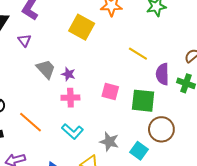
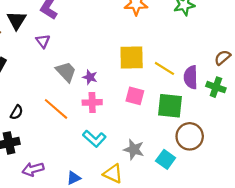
yellow square: (82, 27) -> (132, 58), moved, turned -30
yellow line: (138, 54) -> (164, 68), moved
orange line: (31, 122) -> (56, 109), moved

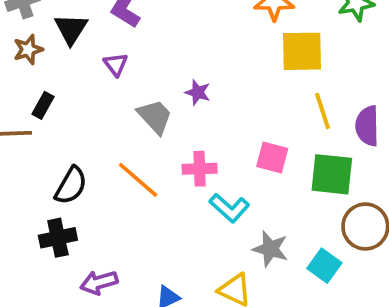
yellow square: (132, 58) -> (302, 51), moved
yellow line: (164, 68) -> (323, 111), turned 40
purple star: (90, 77) -> (198, 92), moved
black semicircle: (17, 112) -> (71, 186), size x1.5
cyan L-shape: (94, 139) -> (229, 208), moved

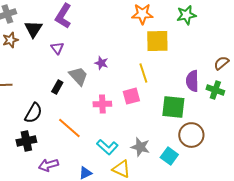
black rectangle: (43, 105) -> (57, 87), moved
yellow line: (323, 111) -> (143, 73), moved
pink square: (272, 158) -> (131, 96), moved, turned -30
orange line: (138, 180) -> (69, 128), moved
cyan L-shape: (229, 208) -> (107, 147), moved

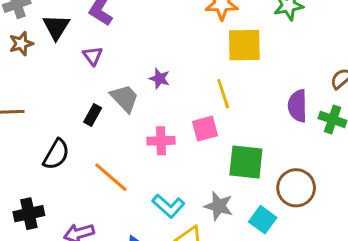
green square: (173, 107) -> (246, 162), moved
black cross: (26, 141) -> (29, 214), moved

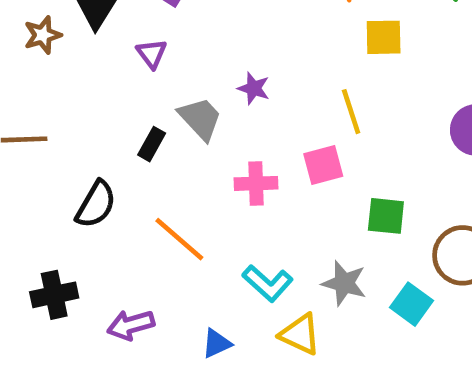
yellow square: (244, 45) -> (384, 37), size x0.7
green square: (246, 162) -> (386, 216), size x0.7

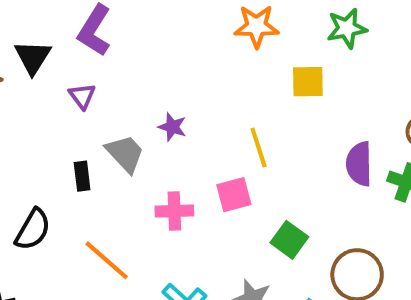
yellow square: (384, 37) -> (308, 82), moved
black rectangle: (152, 144) -> (82, 176), turned -36
green square: (386, 216) -> (289, 240), turned 30

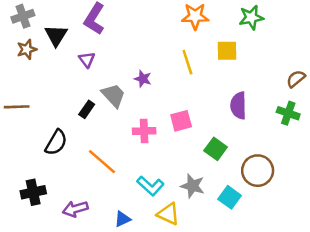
yellow line: (259, 147) -> (187, 62), moved
purple semicircle: (359, 164) -> (238, 106), moved
black rectangle: (82, 176) -> (87, 109), turned 42

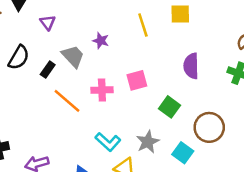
black semicircle: (56, 143) -> (19, 57), moved
orange line: (102, 162) -> (67, 101), moved
gray star: (193, 186) -> (148, 142), turned 30

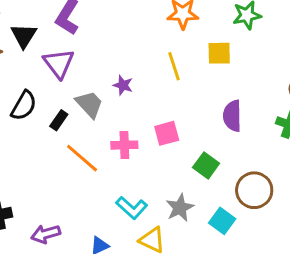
purple triangle: (48, 23) -> (59, 63), size x1.6

